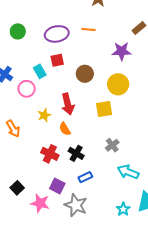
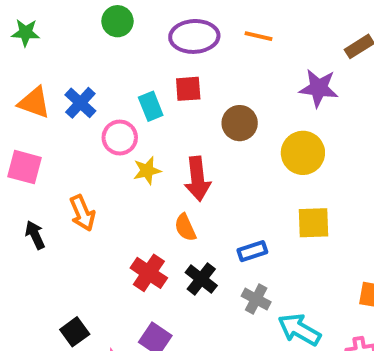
yellow square: (104, 109) -> (314, 223), moved
yellow star: (44, 115) -> (147, 171), moved
gray cross: (112, 145) -> (256, 299), moved, turned -32
blue rectangle: (85, 177) -> (252, 251), moved

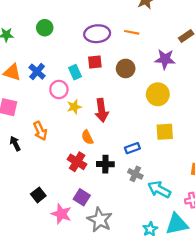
green circle: (117, 21) -> (45, 28), moved
brown circle: (240, 123) -> (126, 68), moved
orange semicircle: (185, 227) -> (87, 137), moved
black cross: (201, 279) -> (105, 164), turned -35

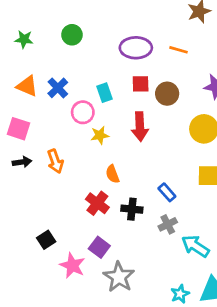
red square: (95, 62) -> (141, 84), moved
red arrow: (102, 110) -> (140, 127), moved
black arrow: (15, 144) -> (22, 162), moved, turned 104
blue rectangle: (132, 148) -> (167, 192), turned 64
gray cross: (135, 174) -> (168, 224), turned 32

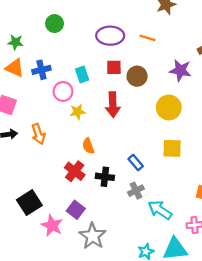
green star: (24, 39) -> (15, 42), moved
blue cross: (58, 88) -> (41, 70), turned 30
black square: (46, 240) -> (29, 203), size x1.5

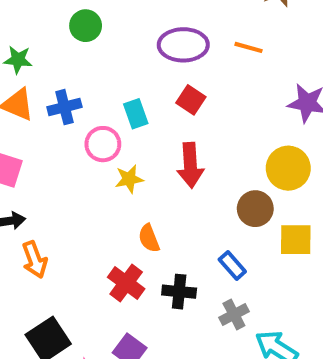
red square: (114, 67) -> (191, 100), turned 35
brown circle: (137, 76) -> (255, 209), moved
orange arrow: (38, 134) -> (35, 260), moved

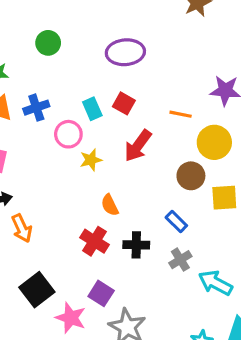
orange line: (249, 47) -> (181, 114), moved
red square: (191, 100) -> (124, 103), moved
red arrow: (190, 165) -> (138, 146), turned 44

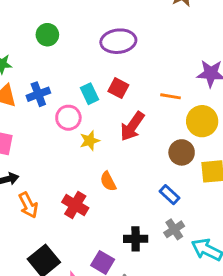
red cross: (94, 241) -> (75, 205), moved
black cross: (136, 245) -> (136, 239), moved

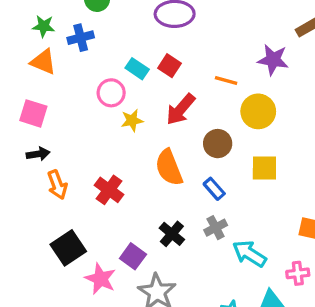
blue cross: (38, 94) -> (81, 38), moved
cyan rectangle: (90, 94) -> (137, 69), turned -36
brown circle: (182, 152) -> (218, 144), moved
orange semicircle: (108, 181) -> (169, 168), moved, size x1.6
black cross: (136, 239) -> (172, 234), turned 35

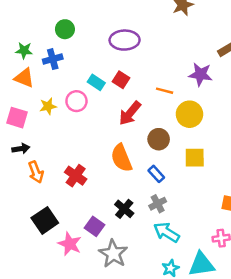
yellow star: (132, 120) -> (48, 106), moved
cyan arrow: (249, 254) -> (167, 232), moved

